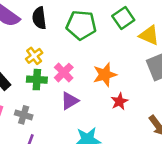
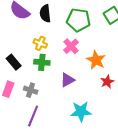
yellow cross: (34, 56) -> (40, 43), turned -32
pink cross: (64, 73) -> (71, 46), moved
orange star: (105, 75) -> (96, 60), turned -30

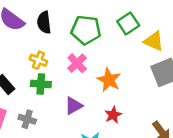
red star: (107, 82) -> (113, 115), moved

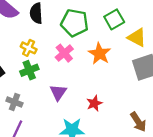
orange star: (109, 80) -> (100, 54), moved
green cross: (41, 84) -> (29, 70), turned -30
purple triangle: (73, 106) -> (58, 92), turned -30

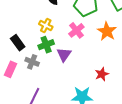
purple triangle: (58, 92) -> (64, 55), moved
gray cross: (14, 102) -> (32, 62), moved

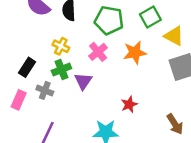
orange star: (107, 31) -> (135, 53), turned 30
black rectangle: (18, 43) -> (27, 67), turned 70

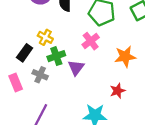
yellow cross: (61, 46) -> (45, 37), moved
orange star: (135, 53) -> (125, 57), moved
pink rectangle: (19, 100) -> (16, 83), turned -48

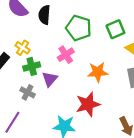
gray cross: (40, 75) -> (28, 92), moved
red star: (118, 91) -> (88, 104), size x1.6

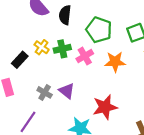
green cross: (32, 66) -> (62, 49), moved
orange star: (98, 72) -> (115, 62), moved
purple triangle: (50, 79) -> (67, 91), moved, turned -35

